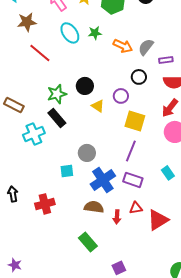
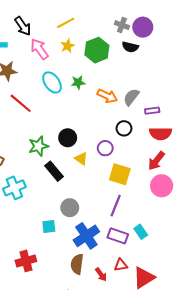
black rectangle: (57, 118) -> (54, 171), moved
cyan rectangle: (168, 173) -> (141, 232), moved
brown semicircle: (94, 207) -> (77, 264), turned -90
red arrow: (117, 217) -> (101, 274), turned -40

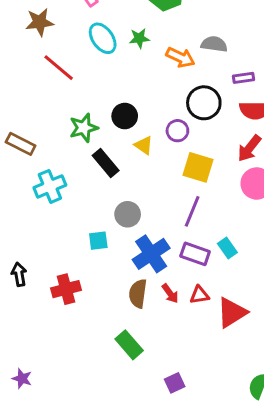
gray semicircle: (131, 97) -> (214, 44), moved, turned 60
black circle: (124, 128) -> (204, 103), size x1.5
red arrow: (101, 274) -> (170, 293), moved

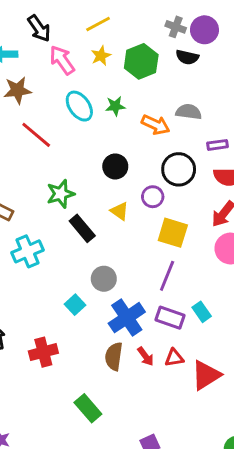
black circle: (125, 116) -> (115, 166), moved
cyan square: (98, 241) -> (75, 305), turned -36
green rectangle: (129, 345) -> (88, 408), moved

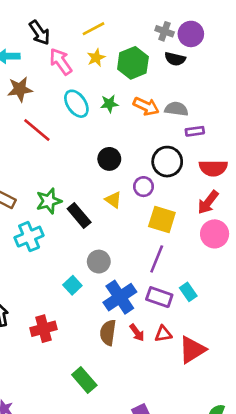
orange arrow: (156, 125) -> (146, 106), moved
purple rectangle: (217, 145) -> (195, 131), moved
green star: (61, 194) -> (49, 201), moved

